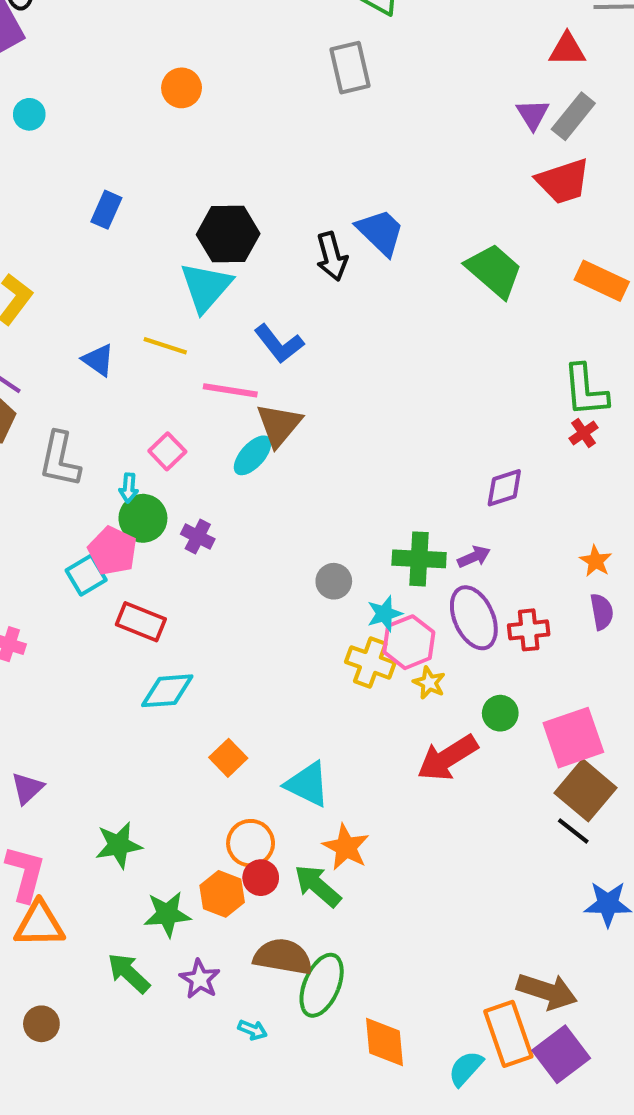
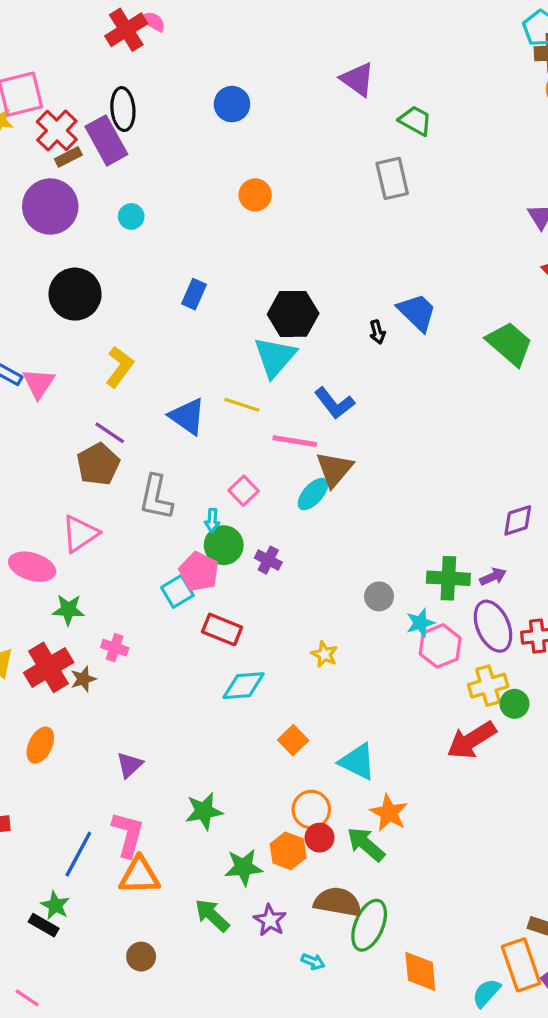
black arrow: (332, 256) -> (377, 332), size x0.6
blue triangle: (98, 360) -> (187, 416), size x1.4
yellow cross: (370, 662) -> (488, 686), moved, turned -36
yellow star: (429, 683) -> (324, 654), moved

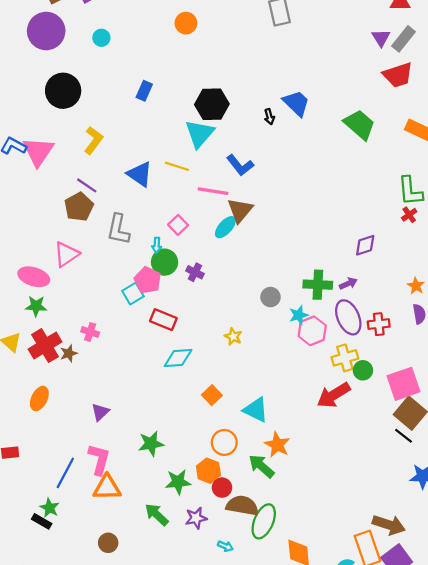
pink triangle: (39, 383) -> (38, 152), size x1.4
green star: (68, 610) -> (36, 306), moved
red circle: (320, 838) -> (222, 488), moved
purple star: (270, 920) -> (196, 518), turned 30

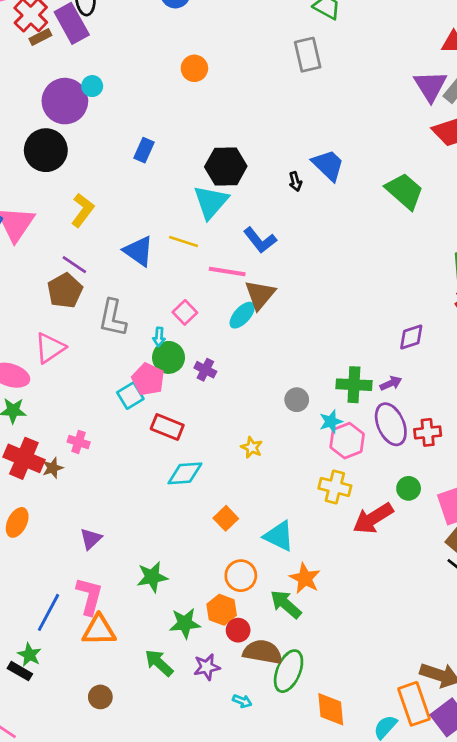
purple circle: (46, 31) -> (65, 101), moved
purple triangle: (381, 38) -> (430, 86), size x1.5
red cross: (45, 346) -> (24, 458), turned -36
yellow cross: (345, 358) -> (335, 487), moved, turned 30

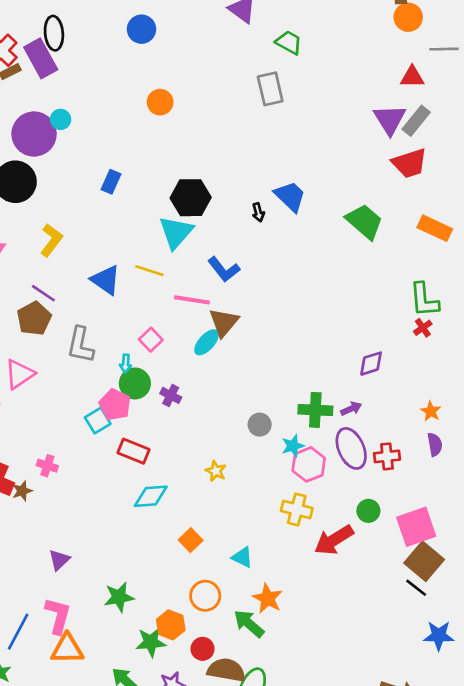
cyan triangle: (279, 536) -> (242, 557), size x0.7
orange hexagon: (222, 610) -> (171, 625), moved

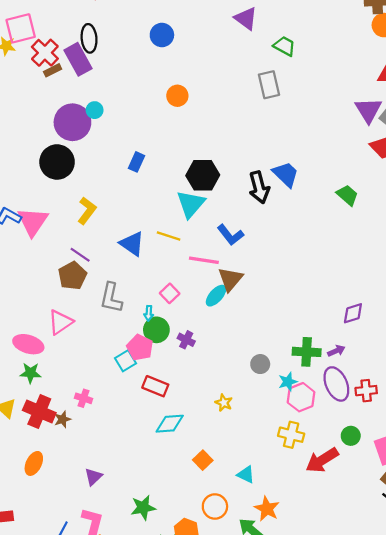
black arrow: (258, 212) -> (259, 187), size x2.0
green trapezoid: (364, 222) -> (347, 195), size x0.7

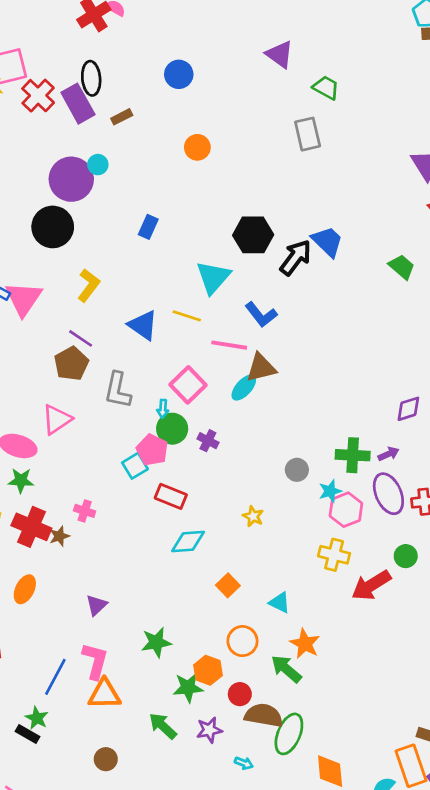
brown rectangle: (53, 70) -> (122, 117), moved
black hexagon: (203, 175) -> (253, 235), moved
black arrow: (259, 187) -> (296, 257), turned -128
brown triangle: (230, 279) -> (261, 368), turned 36
pink square: (170, 293) -> (188, 385), size x1.5

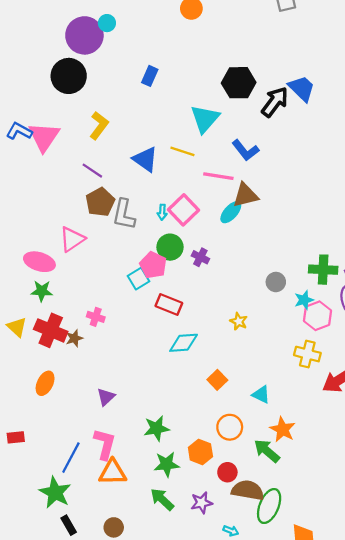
brown pentagon: (71, 364) -> (100, 202), moved
cyan arrow: (163, 409) -> (162, 212), moved
green star: (188, 687) -> (167, 464), moved
green star: (37, 718) -> (55, 493), size x1.6
black rectangle: (27, 734) -> (69, 525), moved, turned 30

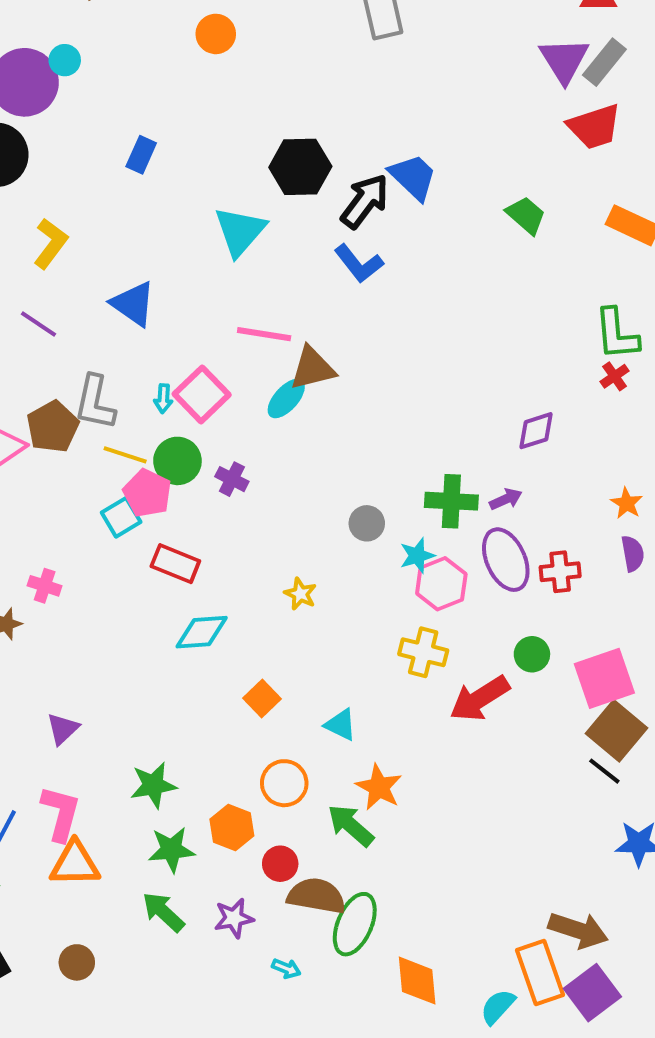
blue L-shape: (245, 150) -> (359, 264), moved
yellow line: (182, 151) -> (125, 455), moved
brown pentagon: (100, 202) -> (53, 427), moved

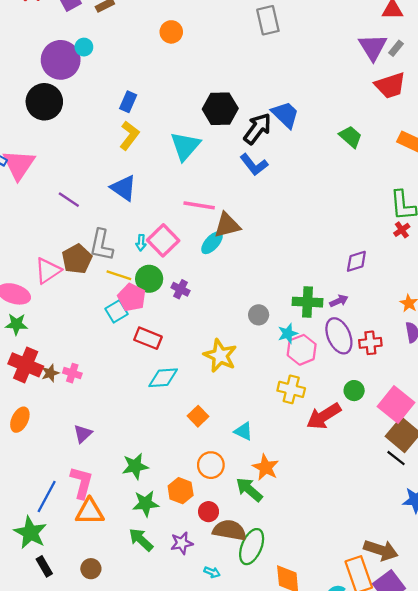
gray rectangle: (604, 62) -> (396, 48), size x0.6
yellow L-shape: (51, 243) -> (129, 136), moved
pink cross: (45, 586) -> (72, 373), moved
yellow star: (300, 594) -> (220, 356), size x1.8
pink square: (604, 678) -> (396, 405), turned -32

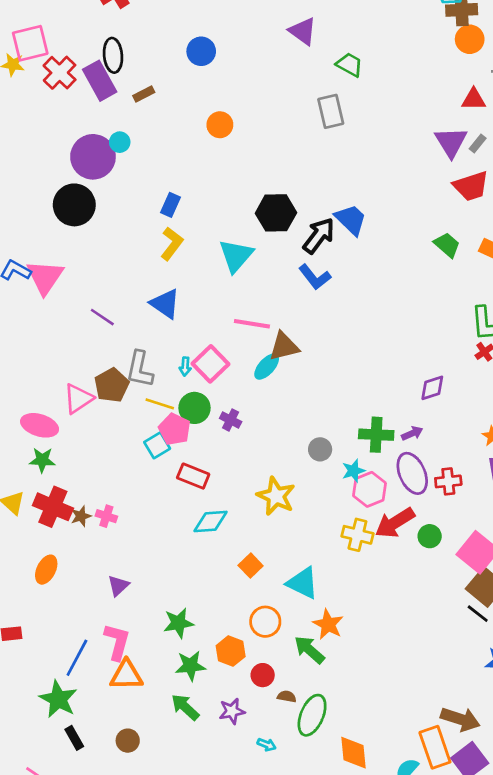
green trapezoid: (351, 137) -> (447, 245), moved
red arrow: (324, 416) -> (395, 523), moved
cyan triangle: (243, 431) -> (303, 583), size x1.5
brown semicircle: (229, 530) -> (287, 696), size x0.5

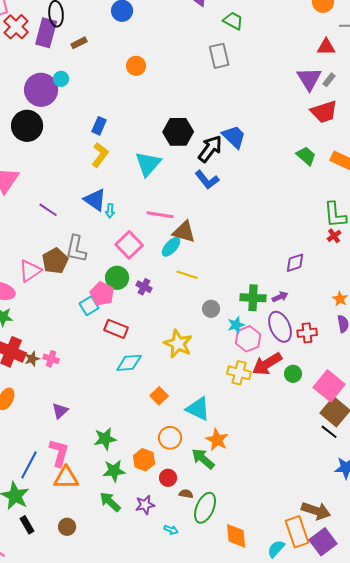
purple rectangle: (100, 81) -> (46, 33), turned 44
brown triangle: (284, 346) -> (184, 232), turned 30
cyan arrow: (185, 367) -> (110, 211), moved
yellow line: (160, 404) -> (187, 275), moved

